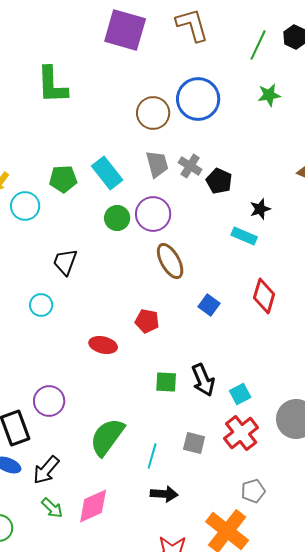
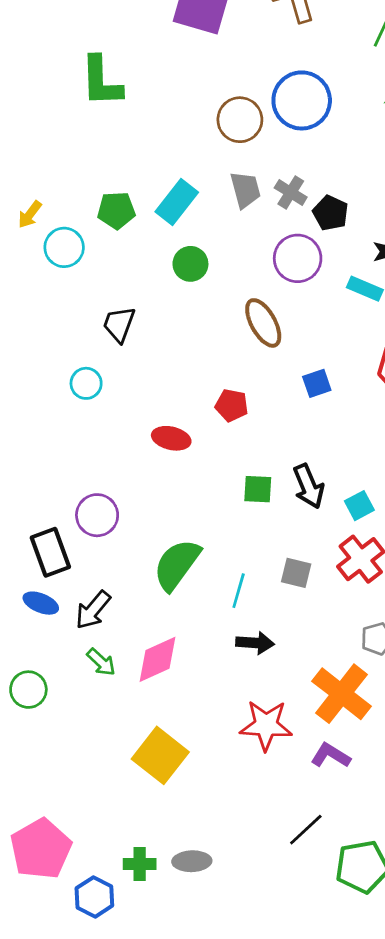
cyan rectangle: (107, 173) -> (177, 202), turned 76
purple circle: (153, 214) -> (298, 258), moved
blue square: (209, 305) -> (317, 383), turned 35

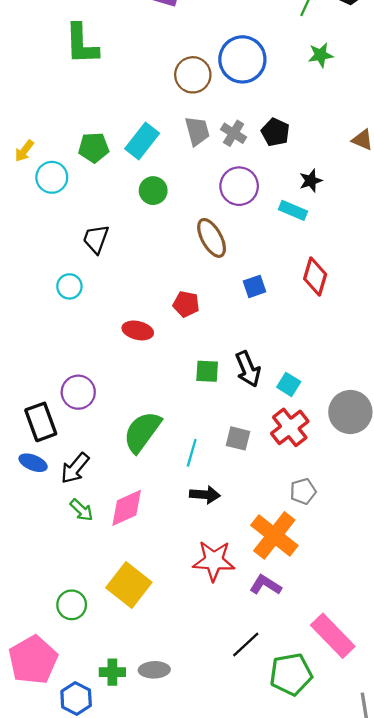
black pentagon: (331, 213) -> (275, 132), moved
cyan square: (359, 506) -> (289, 384), turned -30
green circle: (28, 690) -> (72, 605), moved

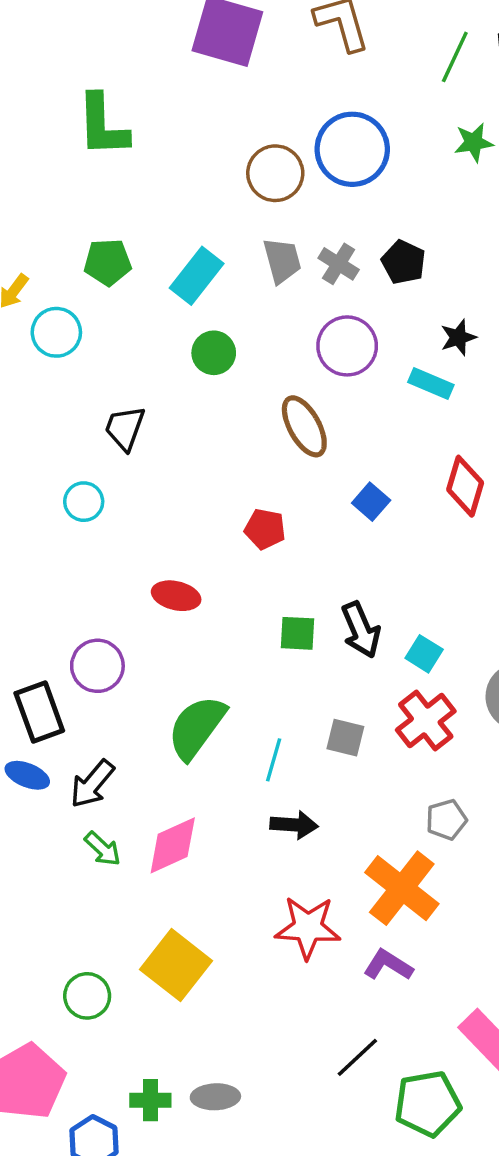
green pentagon: (94, 148) -> (108, 262), moved
blue square: (255, 286) -> (371, 502), turned -30
red ellipse: (138, 330) -> (176, 596), moved

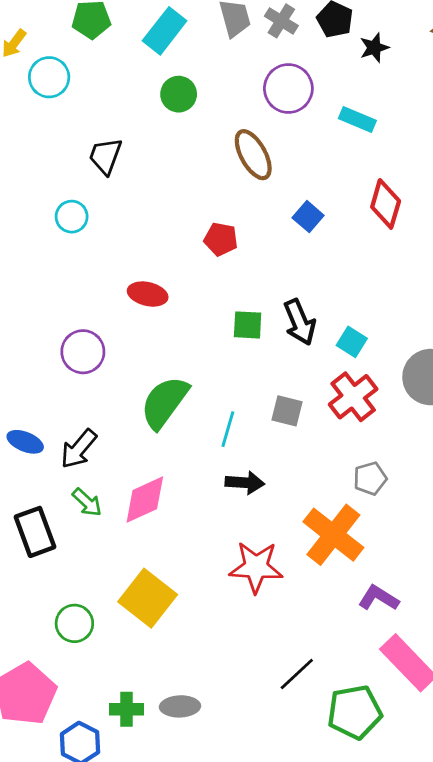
black star: (458, 337) -> (374, 48), moved
black rectangle: (39, 712) -> (35, 532), moved
purple L-shape: (388, 965) -> (378, 598), moved

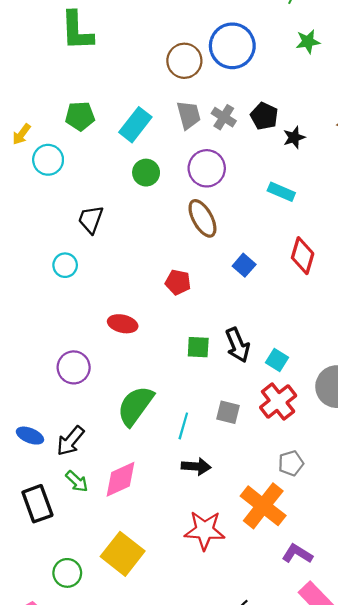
purple circle: (288, 89) -> (207, 168), moved

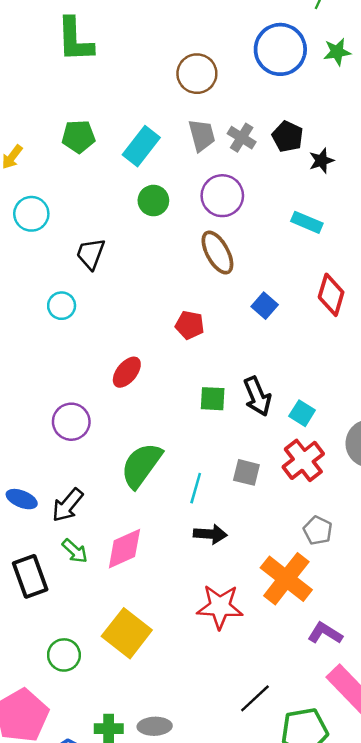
blue circle: (232, 46) -> (280, 49), moved
cyan circle: (48, 160) -> (31, 214), moved
red ellipse: (123, 324) -> (127, 372), turned -64
gray pentagon: (291, 463) -> (318, 530), turned -30

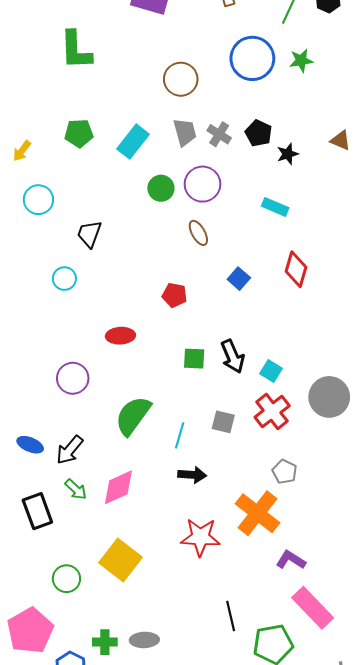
green circle: (153, 201) -> (161, 188), moved
brown ellipse: (217, 252) -> (198, 233), size x0.7
red ellipse: (127, 372) -> (120, 336), turned 48
black line: (255, 698) -> (231, 616), turned -60

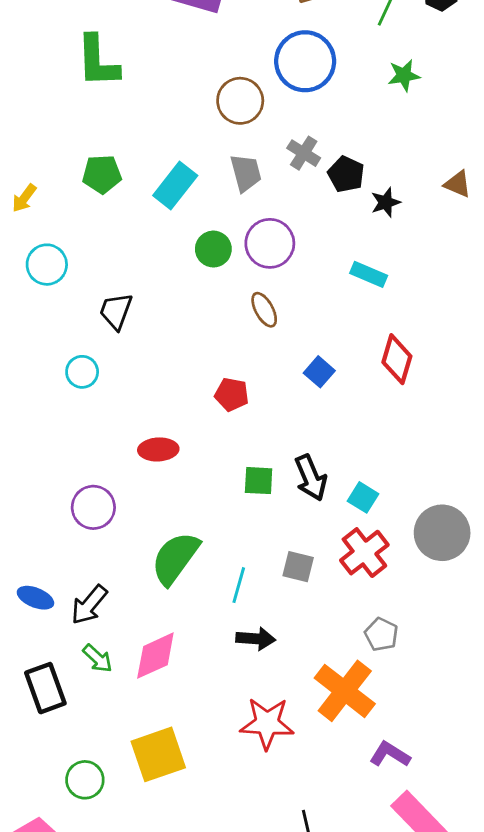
blue circle: (252, 58) -> (305, 61), moved
gray cross: (219, 134) -> (304, 153), moved
yellow square: (120, 560) -> (158, 754), turned 33

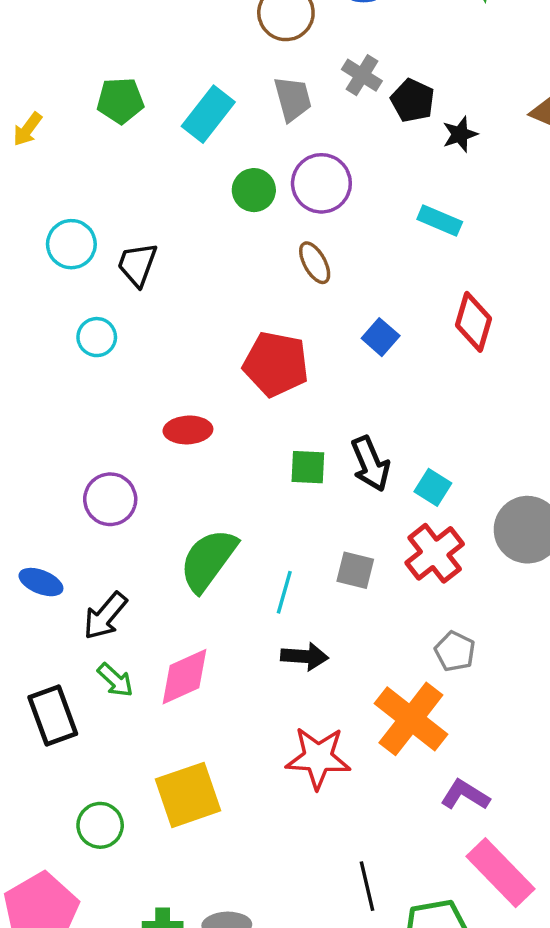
cyan circle: (47, 265) -> (71, 244), moved
red pentagon: (232, 394) -> (276, 364), size x1.6
blue ellipse: (35, 598) -> (41, 582), moved

